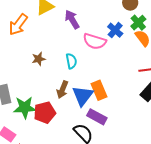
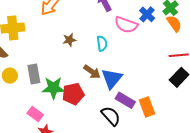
brown arrow: (62, 90) -> (92, 72), turned -78
orange rectangle: (99, 90) -> (147, 107), moved

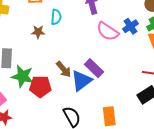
brown star: (69, 40) -> (38, 32), moved
cyan semicircle: (102, 43) -> (56, 17), moved
purple rectangle: (125, 100) -> (94, 68), moved

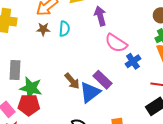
blue cross: (131, 26) -> (133, 61), moved
brown star: (38, 32) -> (43, 29), moved
red pentagon: (40, 87) -> (29, 105), moved

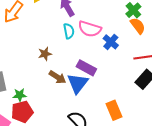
brown star: (43, 29) -> (45, 54), moved
cyan semicircle: (64, 29) -> (69, 31), moved
green star: (31, 88) -> (20, 95), size x0.6

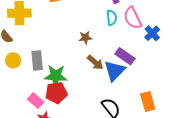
pink semicircle: (90, 29) -> (133, 18), turned 40
green star: (20, 95) -> (56, 76), size x1.6

